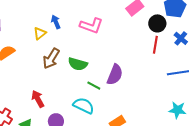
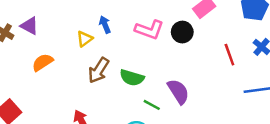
black circle: (157, 23) -> (182, 32), moved
red line: (155, 45) -> (229, 55), turned -30
purple semicircle: (115, 75) -> (178, 91), turned -55

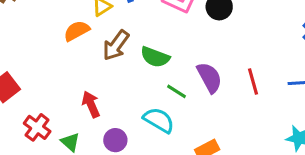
red line: (229, 55) -> (253, 82), moved
orange semicircle: (43, 62) -> (77, 31), moved

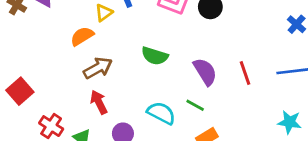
brown arrow: (116, 45) -> (98, 68), moved, turned -152
green line: (176, 91) -> (195, 105), moved

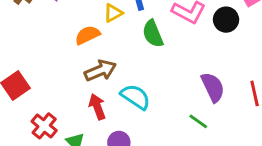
green semicircle: (155, 56) -> (153, 34), moved, turned 44
cyan semicircle: (161, 113) -> (135, 97), moved

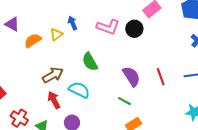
green semicircle: (153, 34) -> (90, 62), moved
orange semicircle: (87, 35) -> (33, 40), moved

